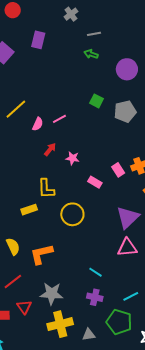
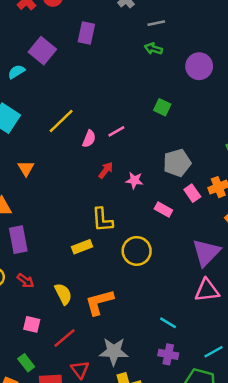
gray pentagon: (125, 111) -> (177, 163), moved

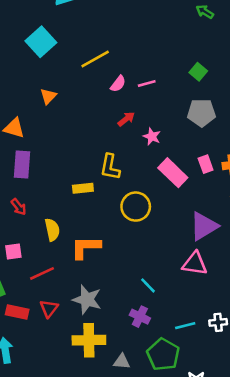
gray pentagon: (177, 163) -> (202, 113), moved
pink rectangle: (163, 209) -> (173, 173), size x1.6
pink square: (32, 324) -> (13, 252), turned -36

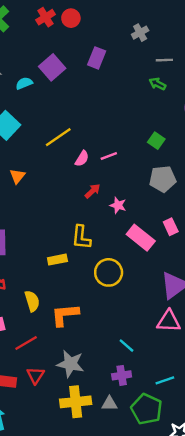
purple cross: (140, 317) -> (122, 375), turned -30
gray triangle: (122, 361) -> (109, 404), moved

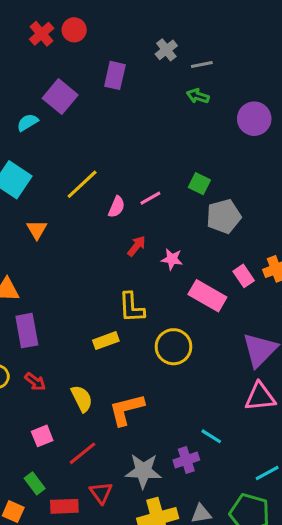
gray cross: (140, 33) -> (166, 50), moved
green square: (156, 141) -> (199, 184), moved
orange triangle: (17, 176) -> (37, 230), moved
purple cross: (122, 375) -> (186, 460), moved

